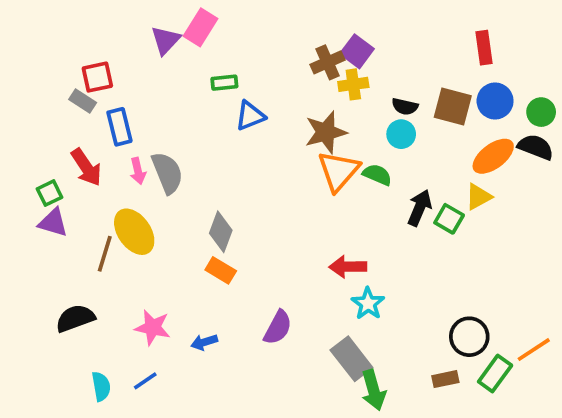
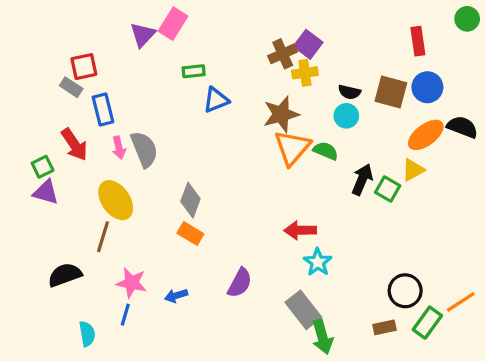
green circle: (541, 112) -> (467, 19), moved
brown line: (105, 254) -> (103, 237), moved
blue line: (145, 381) -> (125, 315), moved, turned -40

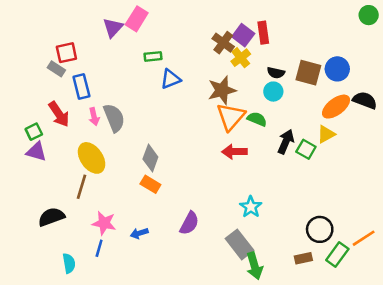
red rectangle: (418, 41) -> (263, 33), moved
brown cross: (283, 54) -> (223, 43), turned -30
yellow cross: (305, 73) -> (241, 58), turned -30
red arrow: (300, 230) -> (234, 152), moved

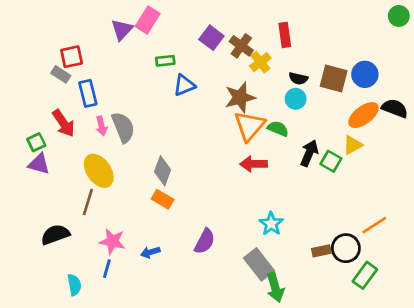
purple square: (243, 35) -> (211, 38), moved
orange line: (364, 238) -> (374, 225), moved
brown rectangle: (303, 258) -> (321, 251), moved

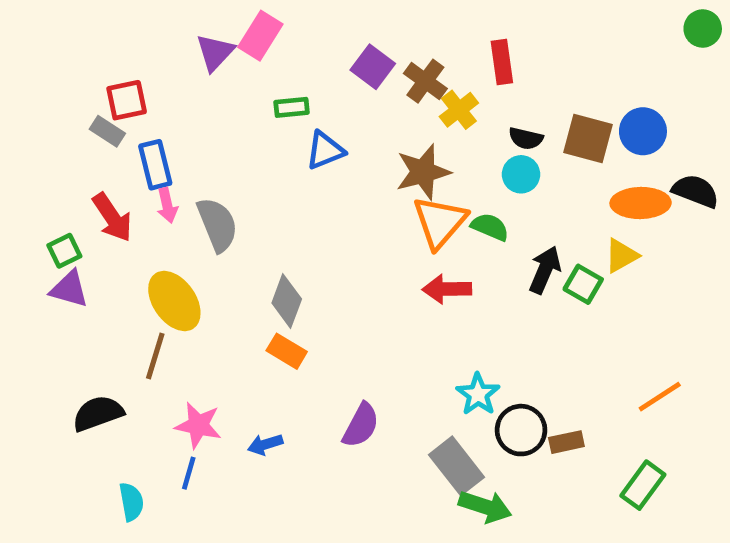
orange ellipse: (364, 115) -> (641, 203), turned 36
pink arrow: (101, 126) -> (167, 205), moved
black circle: (346, 248) -> (521, 430), moved
green arrow: (275, 288) -> (485, 507), turned -56

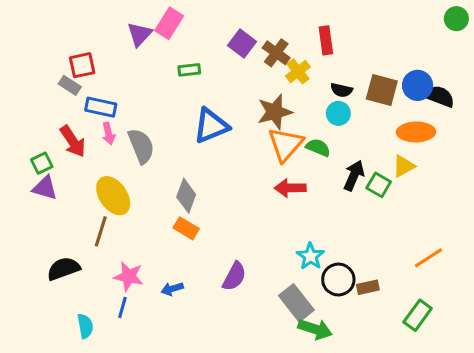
blue triangle: (325, 150) -> (211, 126), moved, size x1.4
blue rectangle: (155, 165) -> (101, 107), turned -64
black semicircle: (696, 191) -> (439, 96), moved

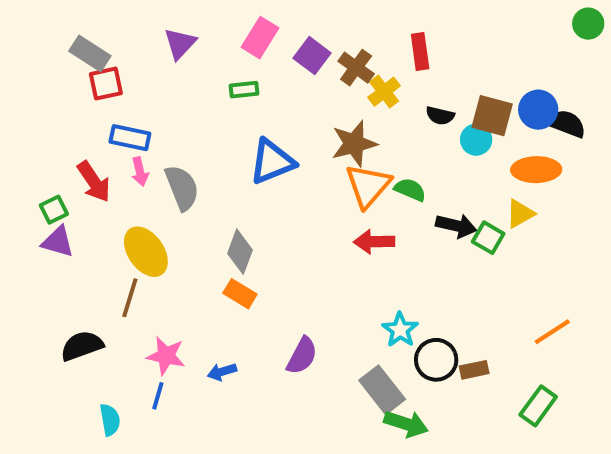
pink rectangle: (169, 23) -> (260, 38), moved
gray rectangle: (70, 85) -> (90, 54), moved, size x1.4
cyan circle: (338, 113) -> (476, 140), moved
black arrow: (354, 175) -> (456, 226), turned 80

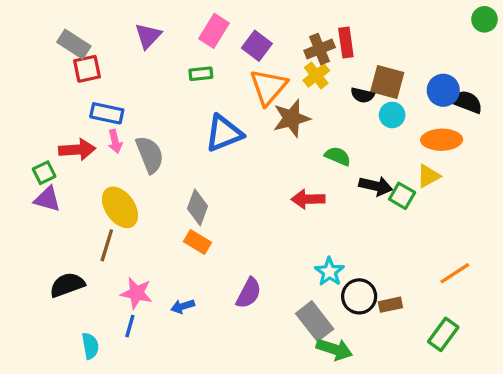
brown cross: (356, 68) -> (320, 49), moved, turned 32
brown square: (492, 116) -> (387, 82), moved
red arrow: (94, 182) -> (77, 150), turned -60
orange triangle: (368, 186) -> (268, 87), moved

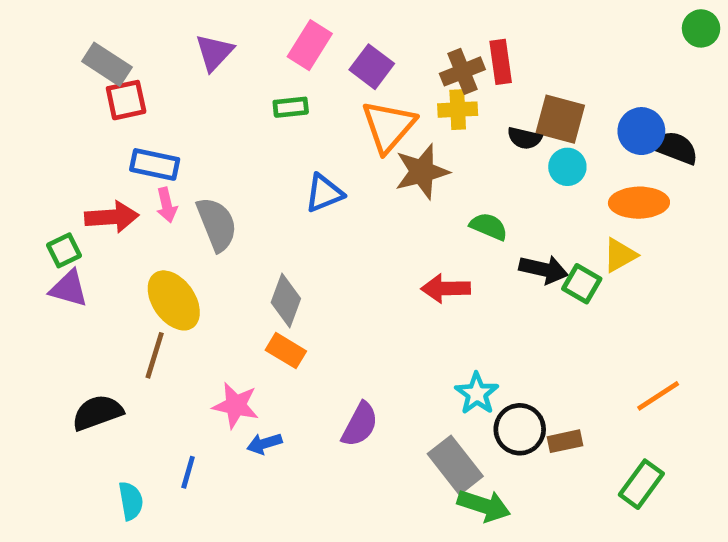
yellow cross: (316, 75) -> (458, 110), turned 35
blue triangle: (224, 133) -> (324, 193), size x0.7
pink star: (136, 293) -> (236, 405), moved

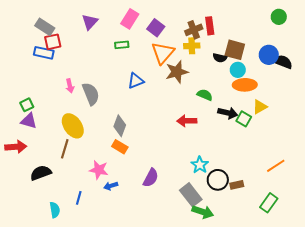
green circle: (701, 28) -> (279, 17), moved
blue rectangle: (155, 164) -> (44, 53), moved
orange ellipse: (639, 203) -> (245, 85), moved
red arrow: (112, 217) -> (16, 147), moved

